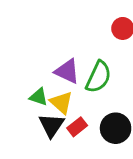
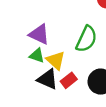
purple triangle: (67, 71) -> (39, 34), moved
black triangle: (51, 125) -> (48, 79), turned -40

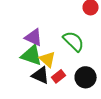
green semicircle: (86, 39) -> (74, 41), turned -70
green triangle: (37, 56) -> (32, 55), size x1.6

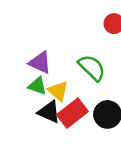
green triangle: (32, 55) -> (37, 86), size x0.7
red rectangle: (59, 76) -> (72, 113), size x1.6

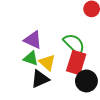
black triangle: (49, 112) -> (40, 79), turned -48
red rectangle: (72, 113) -> (76, 62), moved, turned -35

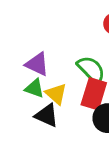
black triangle: (40, 79) -> (47, 115), turned 48

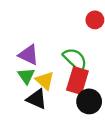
green triangle: (35, 88) -> (26, 76), turned 36

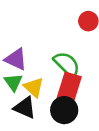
black circle: (89, 101) -> (64, 110), moved

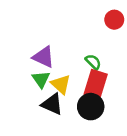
green semicircle: (67, 64) -> (93, 62), size x0.6

